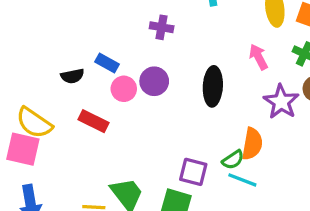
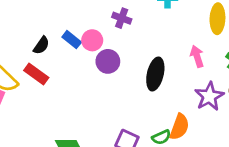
black semicircle: (72, 76) -> (41, 45), turned -54
pink circle: (124, 89) -> (92, 40), moved
red rectangle: (93, 121) -> (36, 74), moved

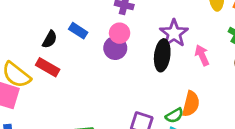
pink circle: (92, 40) -> (120, 33), moved
pink arrow: (197, 56) -> (202, 55), moved
purple star: (209, 96) -> (174, 33), moved

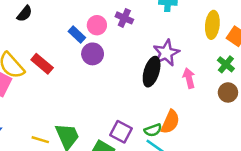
pink circle: (120, 33) -> (97, 25), moved
black semicircle: (50, 39) -> (25, 14), moved
purple circle: (115, 48) -> (93, 54), moved

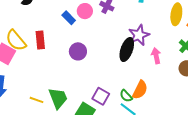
purple circle: (93, 54) -> (78, 51), moved
red rectangle: (42, 64) -> (40, 40), turned 42
green semicircle: (153, 130) -> (126, 96), turned 64

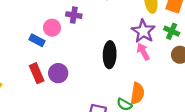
purple star: (139, 35) -> (143, 31), moved
red rectangle: (40, 40) -> (37, 73), moved

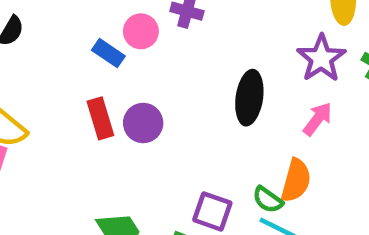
pink arrow: (143, 52) -> (318, 119), moved, turned 60

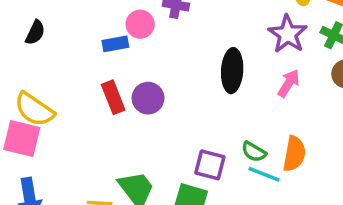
blue rectangle: (108, 53) -> (115, 44), turned -40
orange semicircle: (296, 180) -> (294, 154), moved

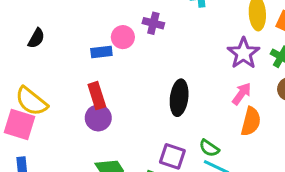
black ellipse: (232, 71) -> (179, 98), moved
purple circle: (148, 98) -> (98, 118), moved
orange semicircle: (294, 154) -> (251, 121), moved

